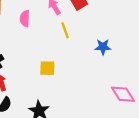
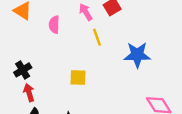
blue star: (103, 47) -> (137, 55), size x1.5

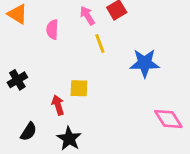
red arrow: (29, 93) -> (58, 105), moved

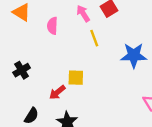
red arrow: (58, 105) -> (57, 92), turned -112

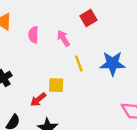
pink arrow: (83, 13) -> (63, 38), moved
yellow line: (94, 38) -> (79, 64), moved

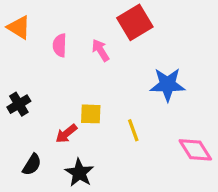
red square: (89, 18) -> (135, 22), size x1.5
yellow line: (79, 64) -> (133, 130), moved

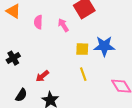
yellow square: (91, 114) -> (82, 49), moved

